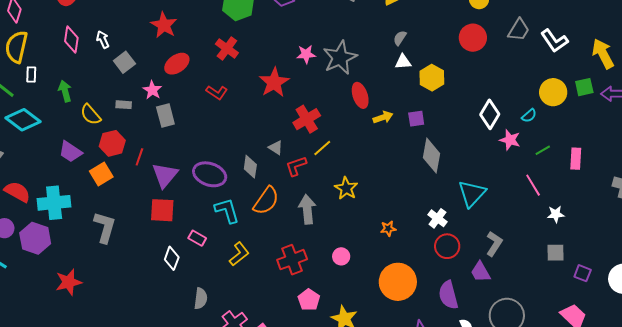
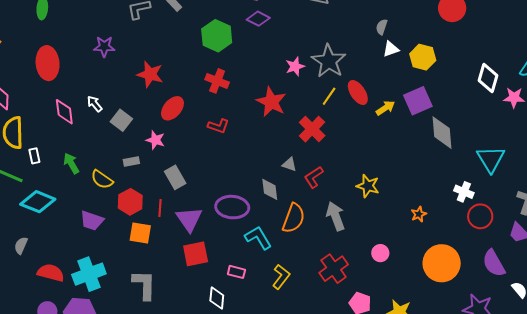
gray rectangle: (165, 115) -> (175, 177), moved
purple square: (416, 119) -> (418, 101), size x1.6
yellow line: (322, 148) -> (329, 96), moved
orange square: (101, 174) -> (140, 233), moved, turned -35

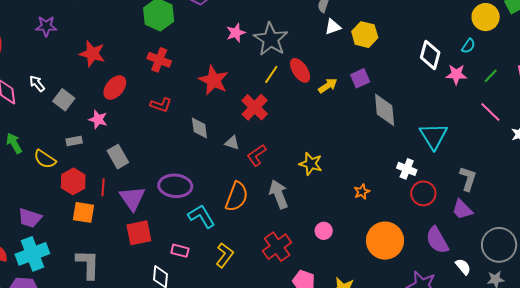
pink star: (295, 66) -> (236, 33), moved
purple square: (418, 101) -> (360, 78), size x0.7
gray diamond: (270, 189) -> (199, 128), moved
purple trapezoid: (92, 221) -> (30, 218), moved

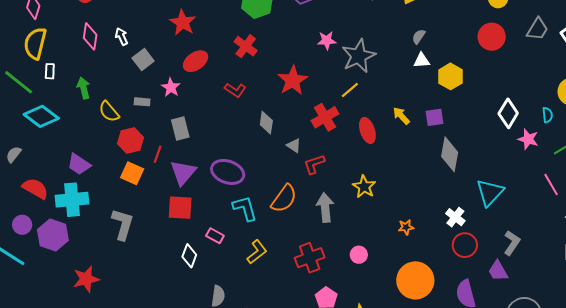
cyan semicircle: (468, 46) -> (547, 115), turned -56
red ellipse: (300, 70) -> (367, 130), moved
yellow arrow: (328, 86) -> (401, 116), turned -114

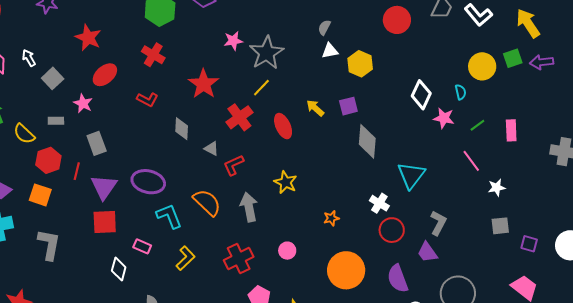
orange square: (132, 173) -> (40, 195), moved
orange semicircle: (284, 199) -> (207, 202), turned -76

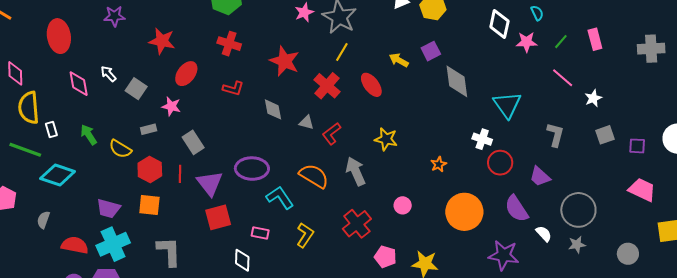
gray L-shape: (438, 223) -> (555, 135), moved

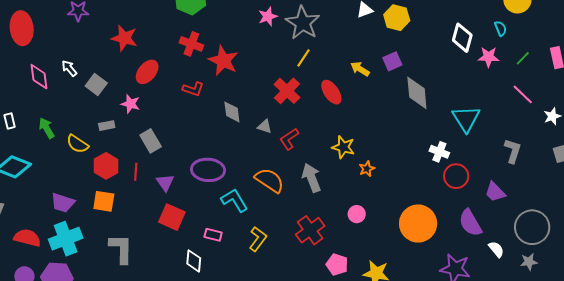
red star: (285, 61) -> (223, 61), moved
orange star: (439, 164) -> (367, 169), moved
purple triangle: (210, 183) -> (165, 183), size x0.7
red square: (218, 217) -> (172, 217), turned 36

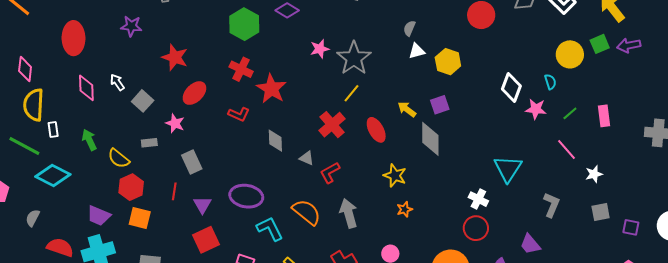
gray diamond: (417, 93) -> (430, 139), moved
yellow star: (343, 147) -> (395, 176), moved
red hexagon: (106, 166) -> (131, 187), moved
red circle: (456, 176) -> (476, 228), moved
red square: (172, 217) -> (206, 240), turned 36

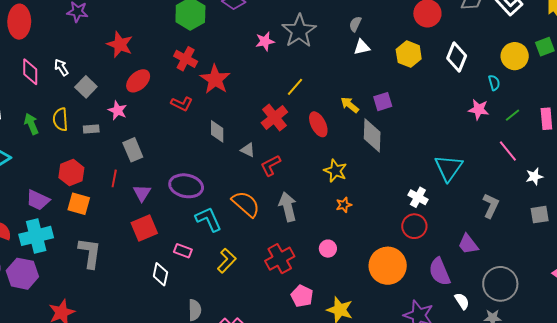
gray star: (354, 58) -> (299, 31), moved
yellow hexagon: (448, 62) -> (409, 54), moved
white diamond: (511, 87) -> (457, 57), moved
yellow semicircle: (119, 158) -> (60, 119), moved, turned 45

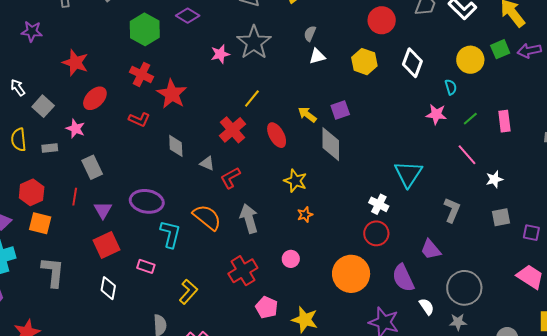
cyan L-shape: (208, 219) -> (170, 234), turned 40
yellow L-shape: (227, 261) -> (188, 292), moved
white diamond: (160, 274) -> (108, 288), moved

